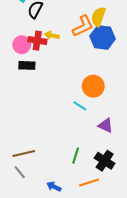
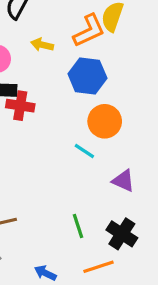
blue hexagon: (103, 37) -> (87, 76), moved
red cross: (37, 41) -> (20, 106), moved
green line: (76, 156) -> (78, 226), turned -35

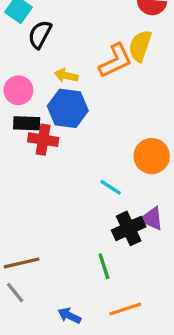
blue hexagon: (87, 76) -> (68, 108), moved
orange circle: (105, 121) -> (152, 156), moved
black cross: (122, 234) -> (129, 228), moved, turned 32

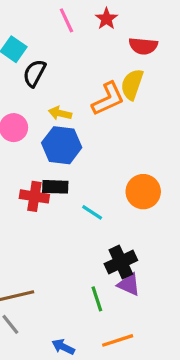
black rectangle: (27, 123) -> (55, 187), moved
red cross: (43, 140) -> (34, 196), moved
cyan line: (111, 187) -> (92, 212), moved
purple triangle: (152, 219) -> (129, 284), moved

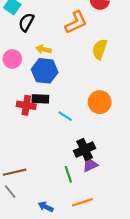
yellow semicircle: (132, 84) -> (100, 49), moved
orange L-shape: (108, 99) -> (76, 22), moved
purple triangle: (129, 284) -> (90, 165), turned -49

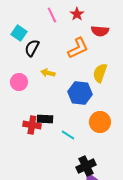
blue hexagon: (45, 71) -> (80, 93), moved

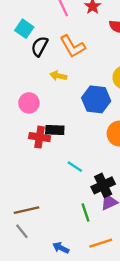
orange L-shape: (78, 48) -> (73, 46), moved, turned 85
pink circle: (19, 82) -> (29, 103), moved
cyan line: (68, 135) -> (75, 167), moved

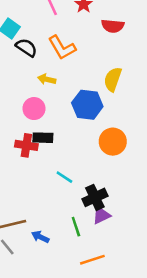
black semicircle: (40, 46) -> (26, 48), turned 96
pink circle: (29, 103) -> (34, 109), moved
blue arrow: (61, 248) -> (40, 237), moved

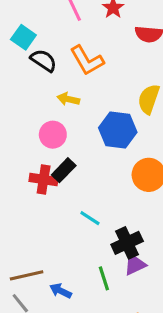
black rectangle: (43, 138) -> (64, 170), turned -48

